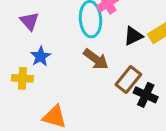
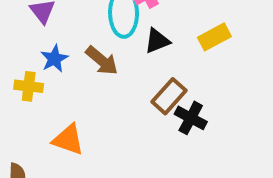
black triangle: (133, 36) -> (157, 41), moved
brown arrow: (96, 59) -> (102, 61), moved

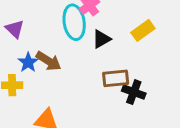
brown arrow: (102, 61) -> (49, 61), moved
brown rectangle: (169, 96) -> (116, 78), turned 50

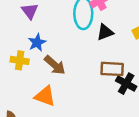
brown arrow: (49, 61) -> (55, 65), moved

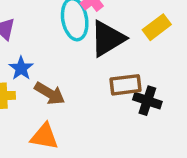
black triangle: (105, 32) -> (108, 39), size x1.6

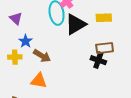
yellow rectangle: (157, 27) -> (104, 18), turned 35
brown rectangle: (126, 85) -> (105, 48), moved

